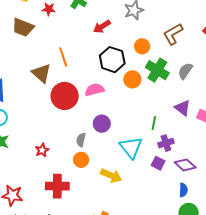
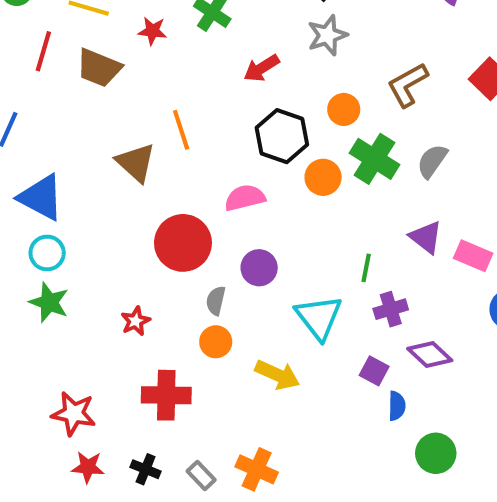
red circle: (65, 96) -> (183, 243), moved
purple square: (158, 163) -> (374, 371), moved
blue semicircle: (183, 190) -> (397, 406), moved

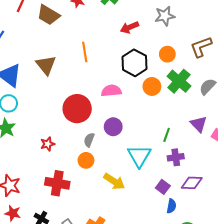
brown triangle: (136, 163) -> (46, 65), moved
purple diamond: (430, 354) -> (192, 183), turned -50

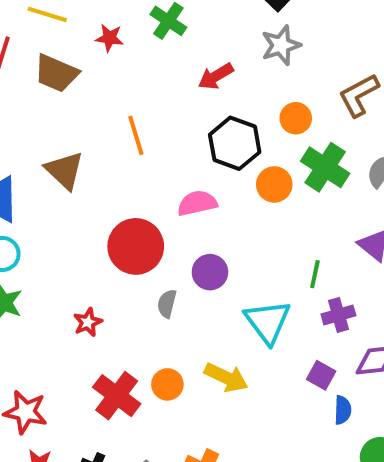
orange circle: (86, 160) -> (167, 384), moved
red cross: (57, 183) -> (117, 396), turned 35

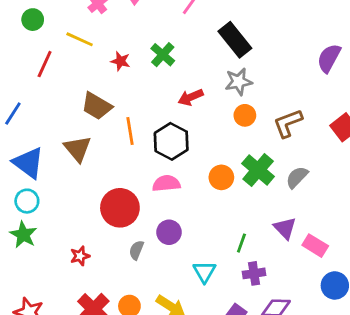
brown trapezoid: (56, 73) -> (97, 106), moved
orange circle: (296, 118) -> (245, 115), moved
black hexagon: (235, 143) -> (171, 141), moved
cyan triangle: (268, 322) -> (204, 272), size x0.7

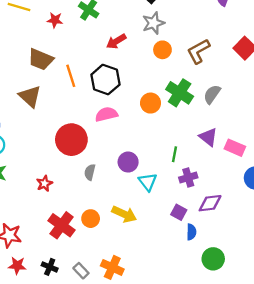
purple circle: (169, 232) -> (128, 162), moved

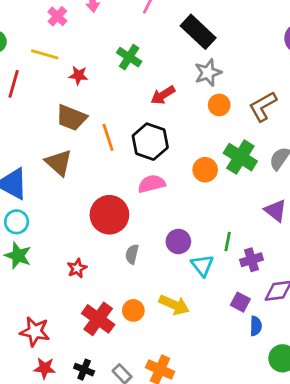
red star: (55, 20) -> (78, 75), moved
green line: (175, 154) -> (228, 242), moved

